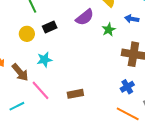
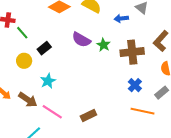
purple semicircle: (85, 17) -> (81, 40), moved, turned 84
green star: (109, 30) -> (104, 45), moved
brown rectangle: (75, 94) -> (88, 116), moved

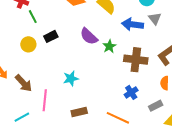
blue arrow: (121, 18) -> (132, 24), size x1.5
cyan star: (48, 81) -> (71, 78), moved
orange line: (143, 111) -> (118, 118), moved
pink line: (52, 112) -> (45, 100), turned 50

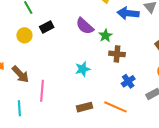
brown cross: (136, 60) -> (117, 54), moved, size x0.7
cyan star: (71, 78) -> (83, 69), moved
brown rectangle: (79, 112) -> (84, 107), moved
cyan line: (22, 117) -> (19, 108), turned -63

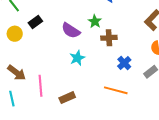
purple semicircle: (85, 26) -> (71, 31), moved
brown rectangle: (84, 107) -> (67, 98), moved
cyan line: (19, 108) -> (12, 99), moved

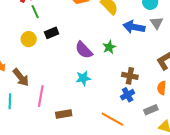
brown cross: (109, 38) -> (130, 76), moved

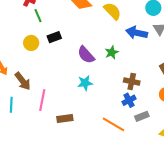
gray rectangle: (151, 110) -> (142, 116), moved

